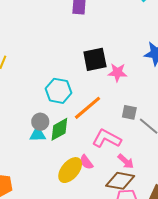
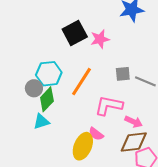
gray circle: (40, 122) -> (34, 88), moved
green diamond: (59, 129) -> (47, 99), moved

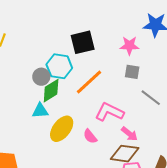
black square: (75, 33) -> (83, 42), moved
pink star: (100, 39) -> (129, 46), moved
gray square: (123, 74) -> (132, 72), moved
yellow ellipse: (83, 146) -> (62, 129), moved

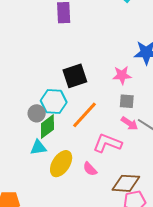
pink arrow: (129, 134) -> (129, 123), moved

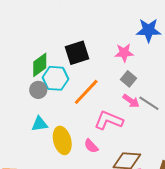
gray square: (127, 101) -> (128, 79), turned 35
green diamond: (47, 126) -> (40, 65), moved
yellow ellipse: (61, 164) -> (62, 140), turned -48

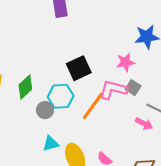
green diamond: (40, 65) -> (25, 87), moved
pink arrow: (131, 101) -> (144, 124), moved
pink L-shape: (109, 120) -> (113, 90), moved

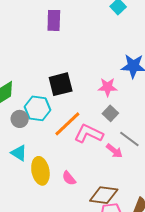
pink L-shape: (113, 90) -> (89, 134), moved
cyan triangle: (51, 144) -> (19, 153), turned 36

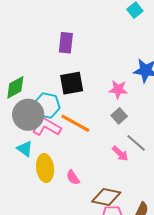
purple rectangle: (54, 20) -> (66, 43), moved
gray circle: (20, 119) -> (28, 115), size x1.8
orange line: (67, 124) -> (75, 123), turned 68
pink L-shape: (89, 134) -> (47, 127), moved

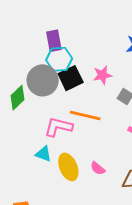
pink star: (118, 90) -> (102, 75), moved
cyan hexagon: (47, 106) -> (59, 59), moved
gray circle: (28, 115) -> (43, 80), moved

